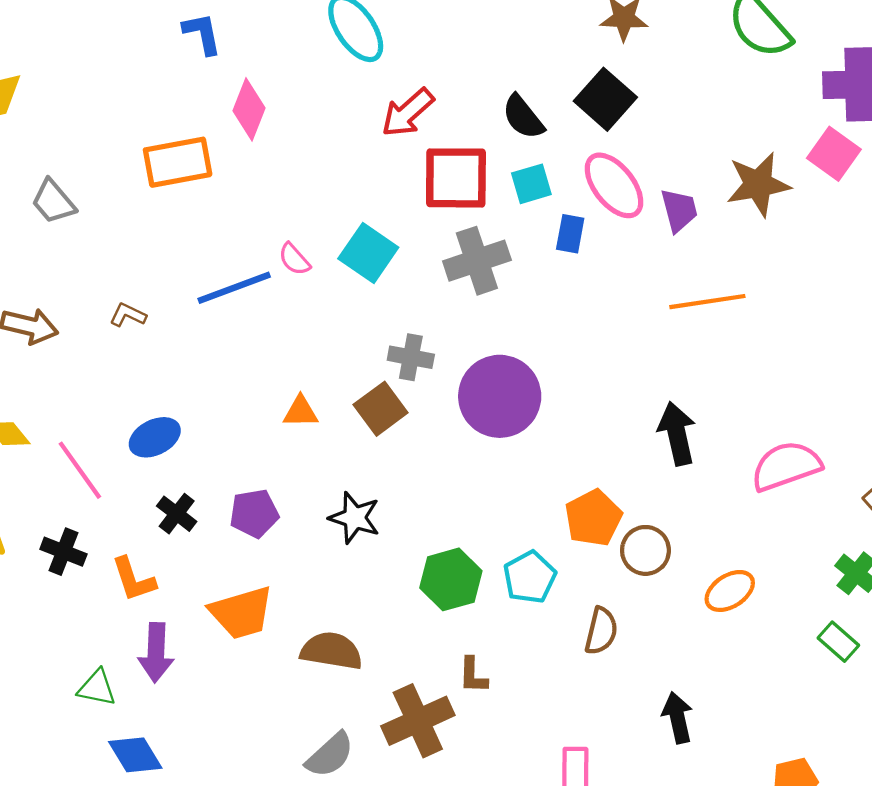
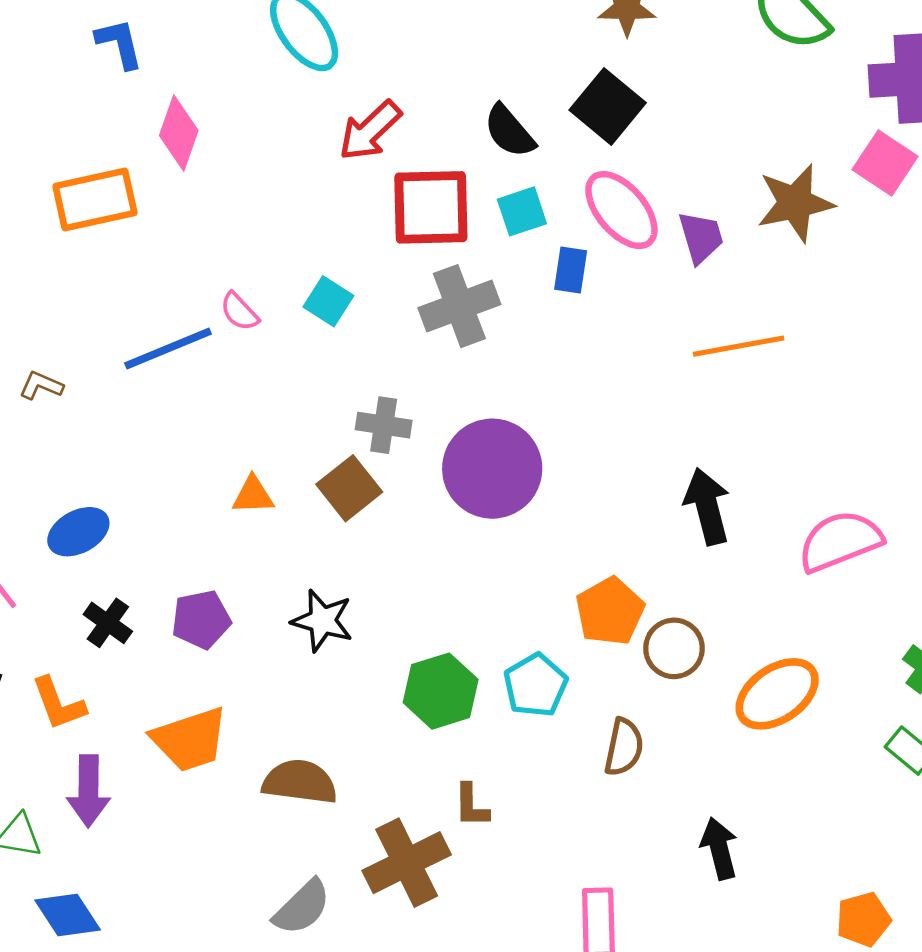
cyan square: (368, 253) -> (328, 301), size x0.7
orange ellipse: (730, 591) -> (777, 694), size x1.4

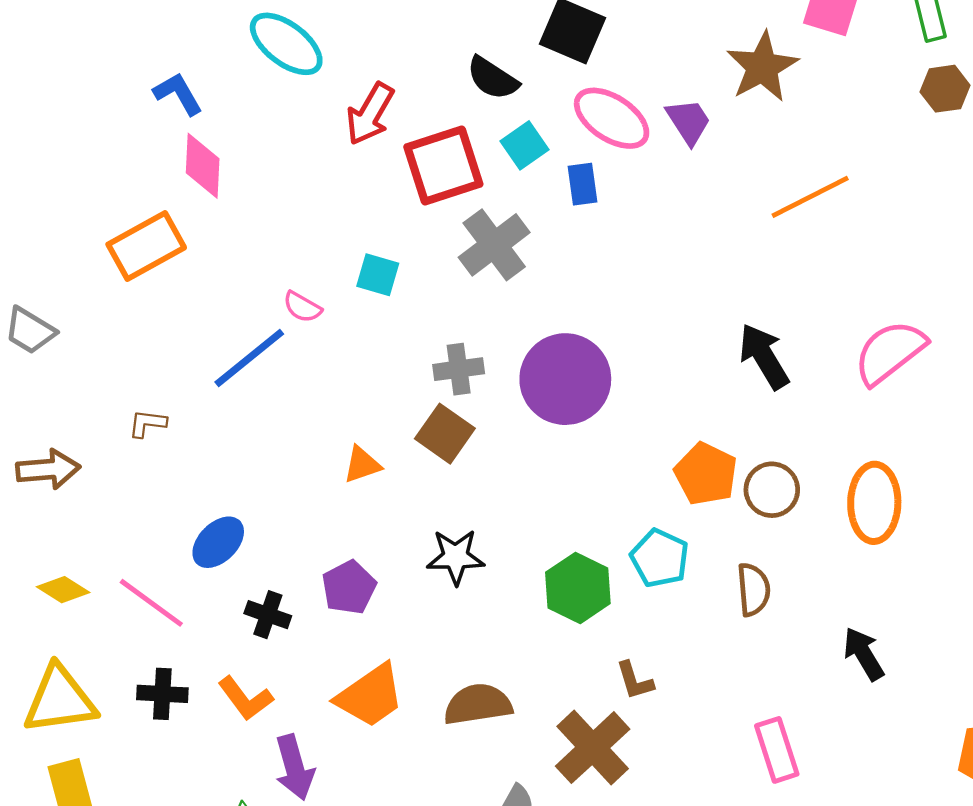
blue L-shape: (119, 44) -> (178, 94), moved
orange line: (739, 346) -> (810, 197), moved
orange ellipse: (777, 694) -> (874, 503), turned -38

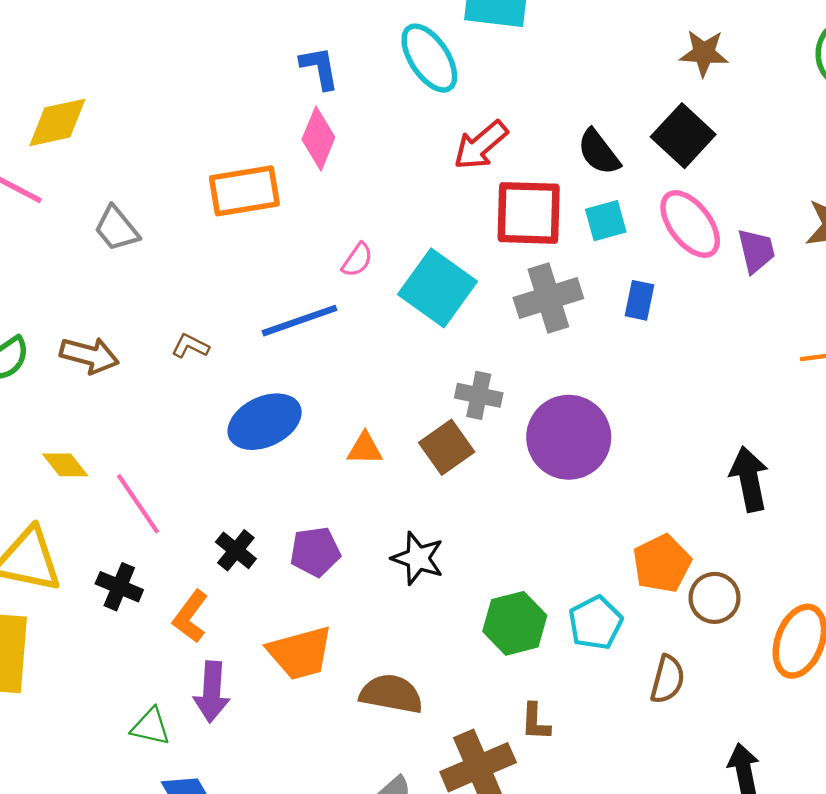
blue rectangle: (583, 184) -> (640, 300), moved
cyan square: (378, 275) -> (438, 288), size x1.8
pink semicircle: (302, 307) -> (357, 260), moved, turned -105
blue ellipse: (218, 542) -> (265, 422), moved, size x1.4
orange L-shape: (245, 698) -> (190, 616), turned 54

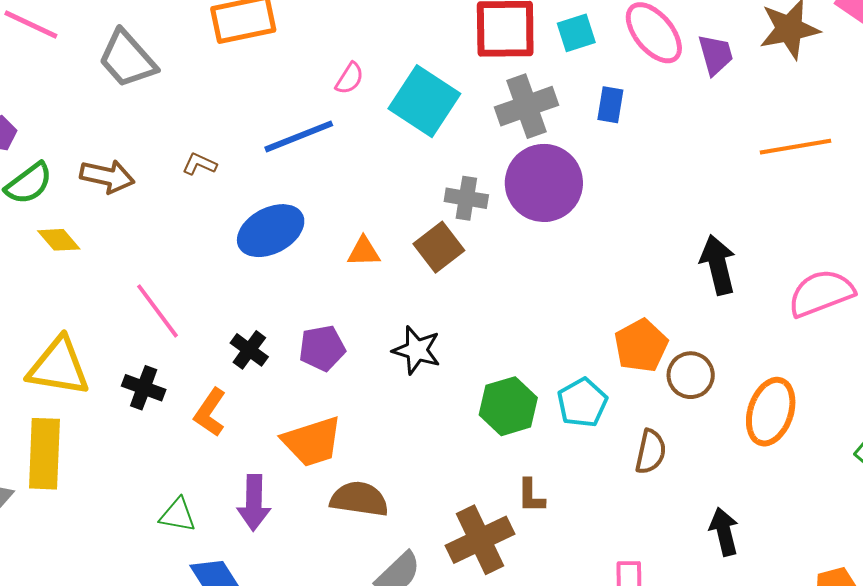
gray trapezoid: (117, 229) -> (127, 59), size x1.4
purple circle: (569, 437) -> (544, 183), moved
yellow diamond: (65, 465) -> (59, 240), moved
purple arrow: (212, 692) -> (254, 503), moved
brown semicircle: (391, 694) -> (359, 499), moved

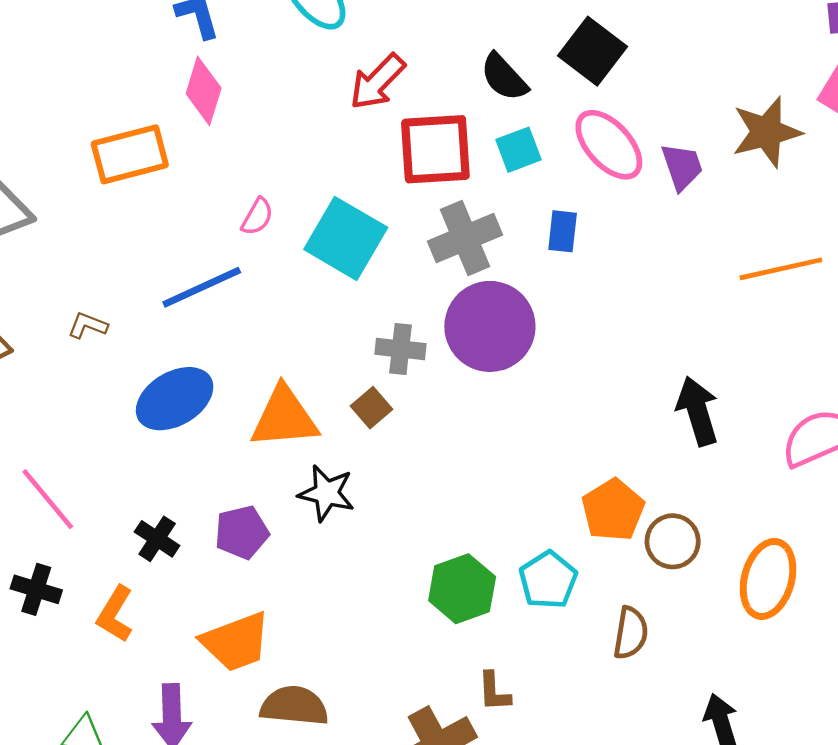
brown square: (439, 247) -> (372, 408), size x0.7
orange triangle: (364, 252) -> (284, 417), size x1.8
black star: (417, 350) -> (327, 493), moved

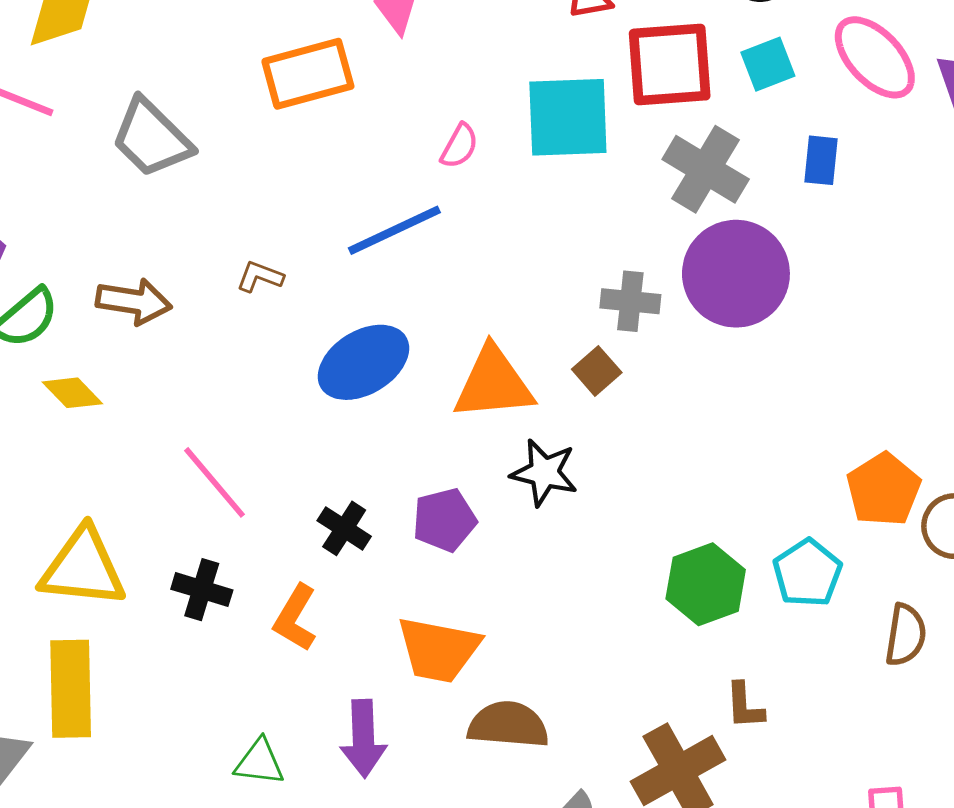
cyan square: (346, 238) -> (568, 117), moved, turned -32
gray cross: (465, 238) -> (706, 169), turned -36
orange trapezoid: (236, 642) -> (438, 650), turned 32

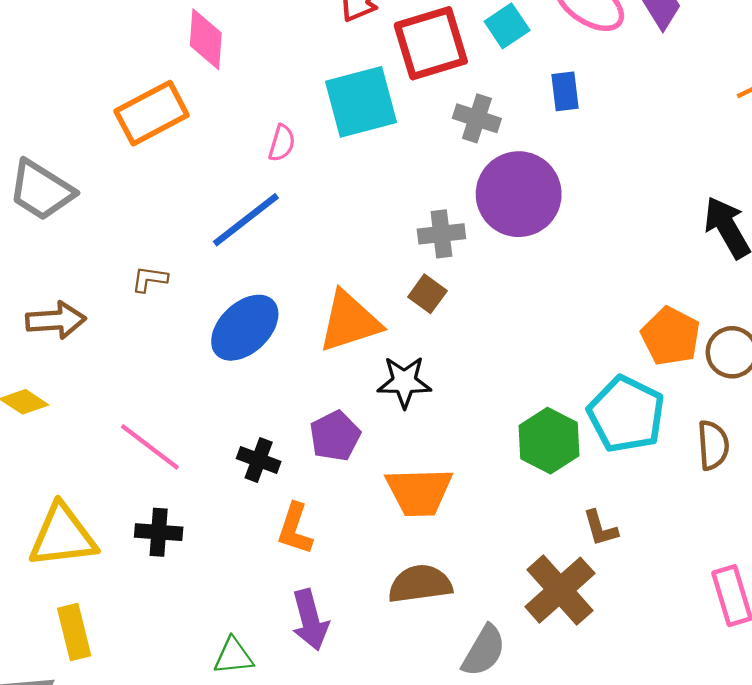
gray cross: (706, 169) -> (477, 118), size x0.7
cyan pentagon: (807, 573) -> (626, 414), size x1.4
orange L-shape: (295, 618) -> (295, 529), moved
orange trapezoid: (438, 650) -> (419, 492), moved
yellow rectangle: (71, 689) -> (74, 632), size x0.7

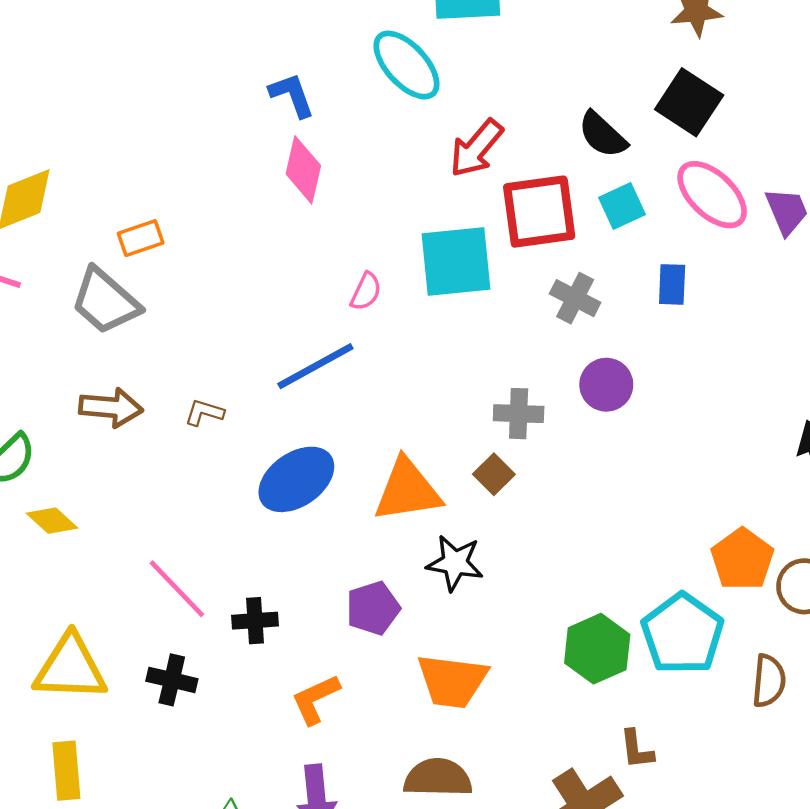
orange rectangle: (152, 113) -> (141, 238), moved, size x0.6
purple circle: (519, 194) -> (606, 385), size x0.6
brown arrow: (56, 320) -> (111, 407), moved
black cross: (259, 460) -> (255, 621), moved, turned -33
orange L-shape: (295, 529) -> (315, 699), turned 38

